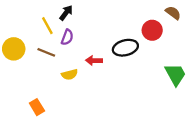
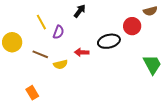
black arrow: (66, 13) -> (80, 11), moved
brown semicircle: (173, 13) -> (150, 11), turned 128
brown line: (46, 52) -> (40, 54), moved

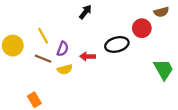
yellow line: (41, 22) -> (43, 36), moved
purple semicircle: (58, 32) -> (63, 49), moved

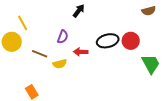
red circle: (142, 28) -> (131, 41), moved
yellow line: (43, 36) -> (23, 23), moved
purple semicircle: (63, 49) -> (63, 37), moved

